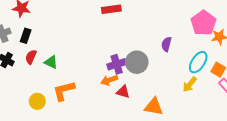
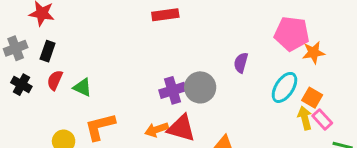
pink pentagon: (203, 23) -> (292, 34), turned -30
orange arrow: (109, 80) -> (157, 130), moved
yellow arrow: (190, 84) -> (305, 118), moved, turned 126
red triangle: (123, 92) -> (181, 128), size x1.5

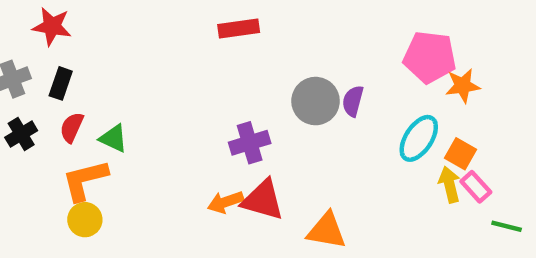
black cross: (21, 85) -> (21, 134), turned 30
gray circle: (200, 87) -> (316, 101), moved
orange L-shape: (100, 127) -> (85, 180), moved

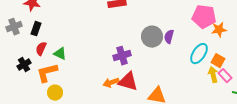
black cross: (21, 134) -> (24, 65), moved
yellow circle: (85, 220) -> (55, 93), moved

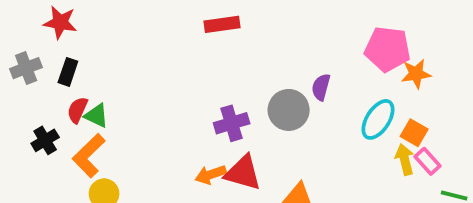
gray circle: (152, 37) -> (289, 110), moved
green triangle: (60, 54) -> (96, 116), moved
orange L-shape: (47, 73) -> (89, 156), turned -30

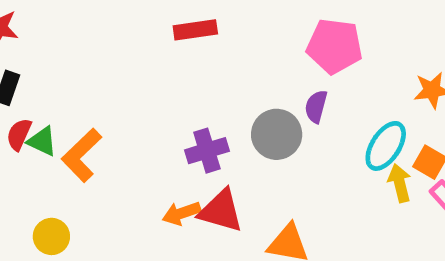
pink pentagon: (388, 49) -> (335, 46), moved
orange L-shape: (89, 156) -> (82, 155), moved
yellow arrow: (405, 159) -> (400, 183), moved

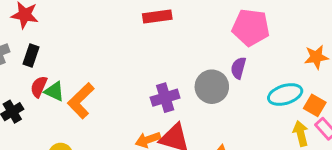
cyan ellipse: (386, 146) -> (285, 94), turned 40
yellow arrow: (400, 183) -> (301, 133), moved

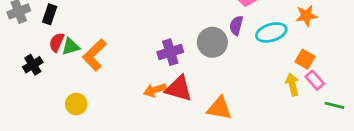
green triangle: (54, 91) -> (71, 46), turned -42
cyan ellipse: (285, 94) -> (271, 32), moved

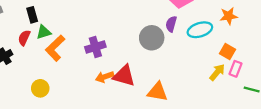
black rectangle: (50, 14) -> (32, 15), moved, turned -35
green triangle: (71, 46) -> (44, 32), moved
purple cross: (170, 52) -> (95, 47), moved
pink rectangle: (315, 80) -> (236, 69), turned 63
yellow arrow: (292, 84) -> (217, 72), turned 54

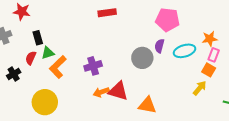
pink rectangle: (236, 69) -> (214, 55), moved
yellow circle: (40, 88) -> (45, 102), size x1.6

